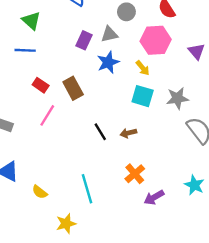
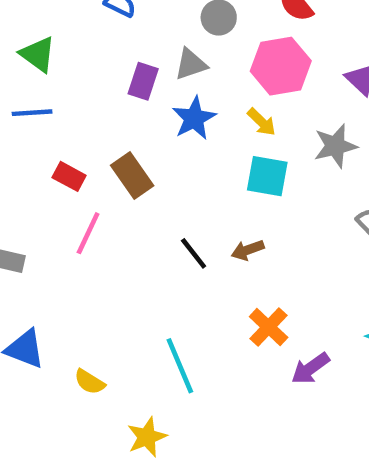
gray star: (177, 98) -> (335, 146), moved

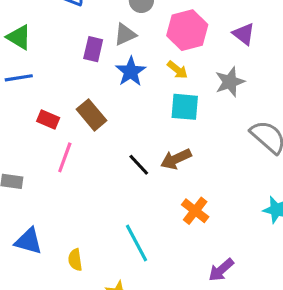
brown arrow: (248, 250) -> (176, 159), size x1.4
purple arrow: (310, 368) -> (221, 270), moved
yellow semicircle: (90, 382) -> (75, 260), turned 55

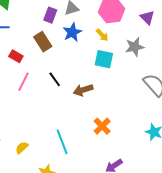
brown rectangle: (92, 115) -> (43, 42), moved
brown arrow: (176, 159) -> (83, 90), moved
black line: (139, 165) -> (55, 79), moved
yellow semicircle: (75, 260) -> (22, 148), turned 48

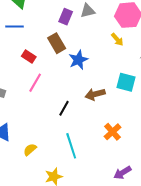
blue star: (72, 32) -> (78, 60), moved
cyan square: (104, 59) -> (126, 82), moved
black line: (55, 79) -> (64, 108), moved, turned 63

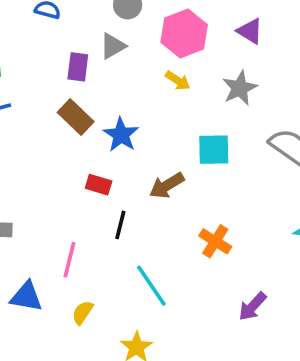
red rectangle: (29, 57) -> (99, 185), moved
pink line: (35, 83) -> (70, 260), moved

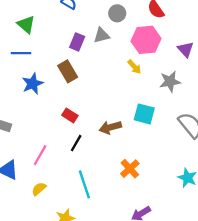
blue star: (121, 135) -> (33, 84), moved

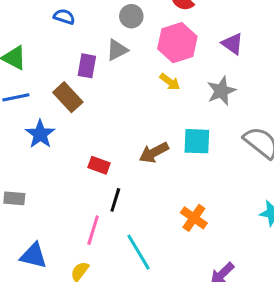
brown rectangle: (68, 71) -> (68, 97), moved
brown arrow: (110, 127) -> (154, 152), moved
pink line: (40, 155) -> (93, 230), moved

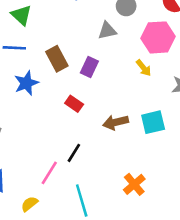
purple rectangle: (87, 66) -> (89, 67), moved
cyan square: (197, 141) -> (153, 122), turned -30
red rectangle: (99, 165) -> (74, 104), moved

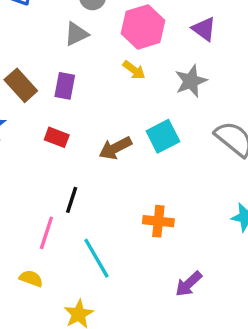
orange cross: (134, 184) -> (158, 221), turned -30
yellow semicircle: (29, 204) -> (31, 278), turned 72

